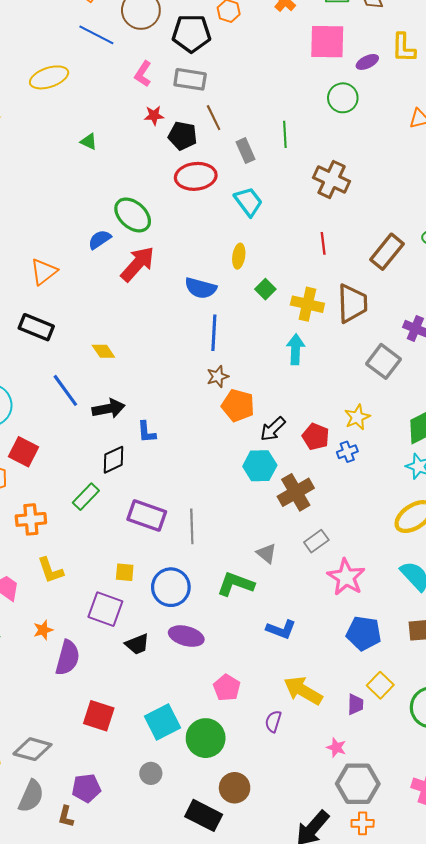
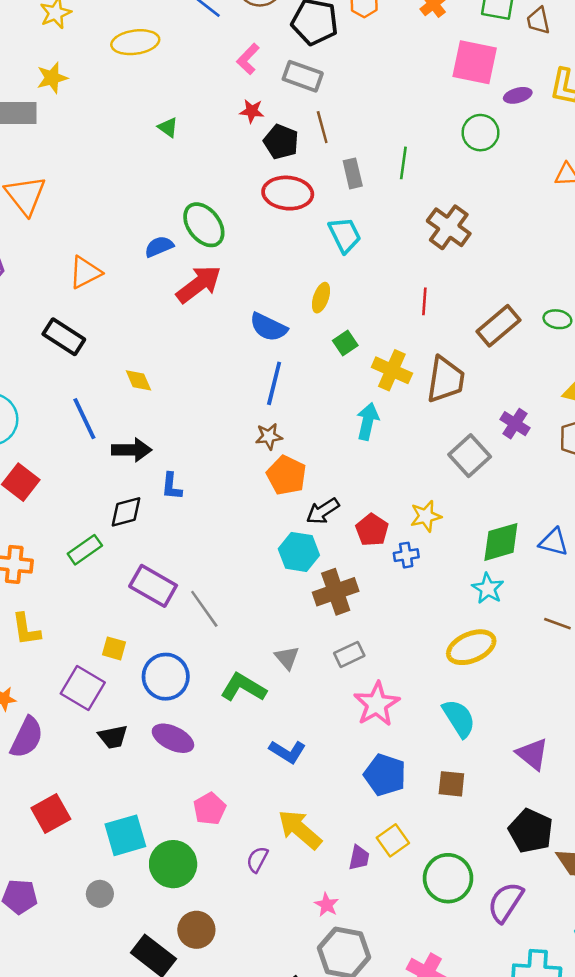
gray line: (192, 526) -> (204, 609), turned -44
red square: (99, 716) -> (51, 813), turned 32

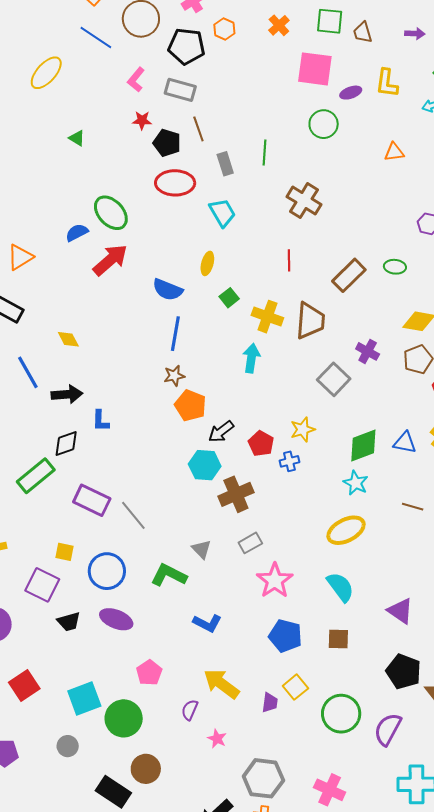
yellow ellipse: (135, 42) -> (46, 73), turned -36
green rectangle: (85, 550) -> (36, 476), size x1.4
pink star: (327, 905) -> (217, 739), moved

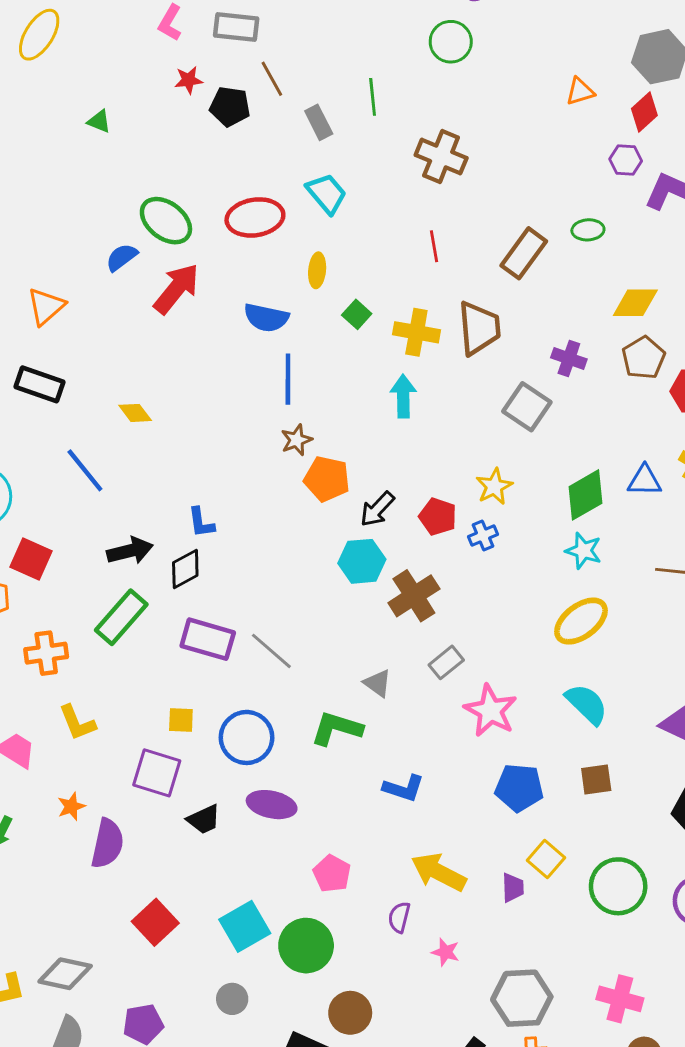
orange triangle: (394, 152) -> (580, 91), moved
red ellipse: (175, 183) -> (255, 217), moved
black arrow: (67, 394) -> (130, 551), moved
black diamond: (66, 443) -> (185, 569), moved

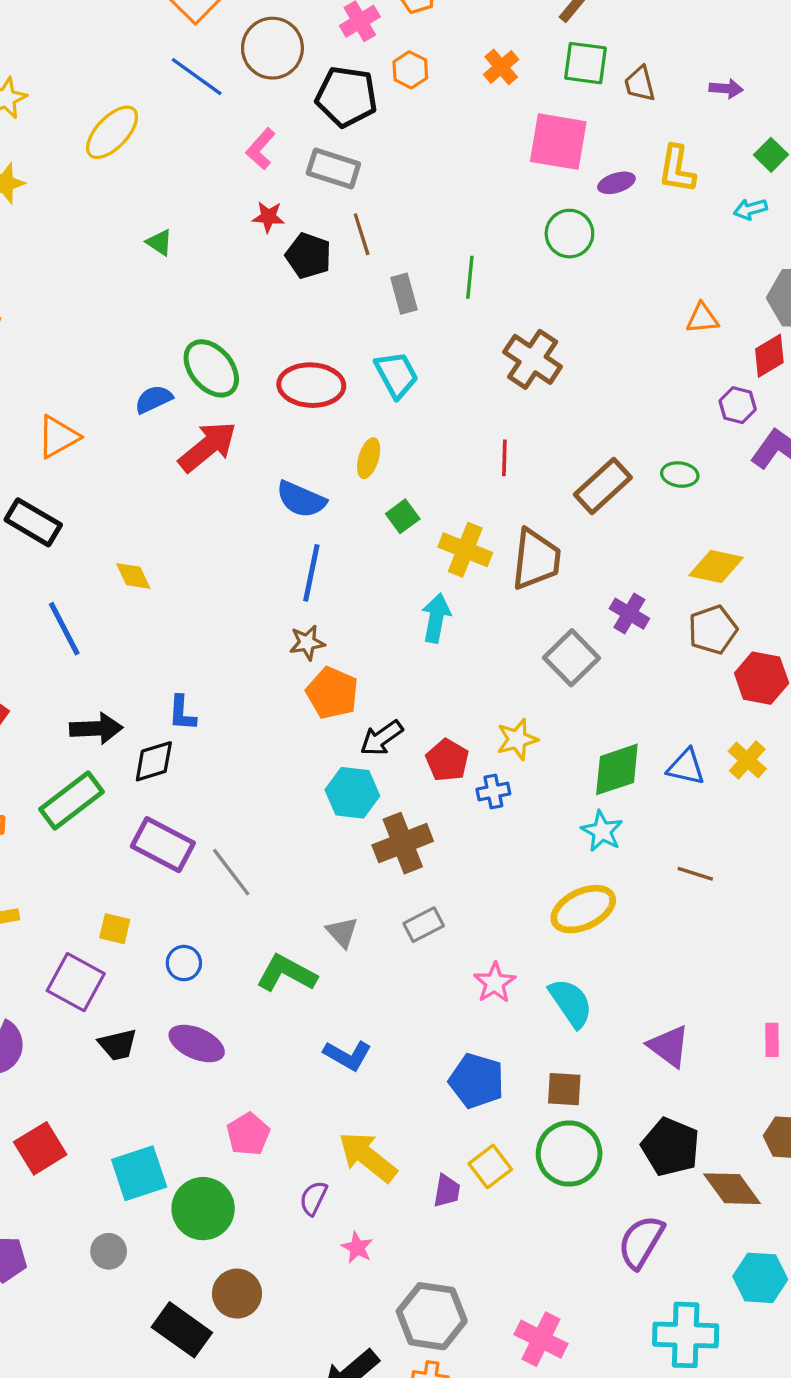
pink star: (491, 711) -> (495, 983), moved, size x0.7
blue circle: (247, 737) -> (184, 963), size x0.6
green circle: (618, 886) -> (569, 1154), moved

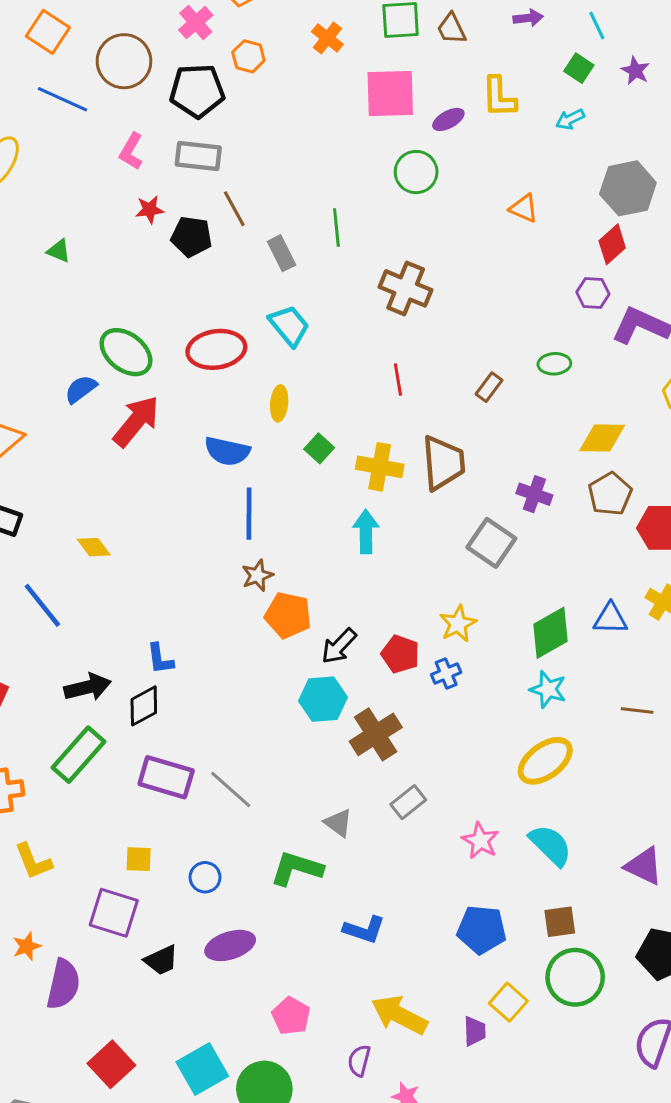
orange triangle: (702, 318) -> (524, 208), moved, turned 40
brown rectangle: (603, 486) -> (489, 387), size x0.6
purple ellipse: (197, 1043) -> (230, 945), turned -30

